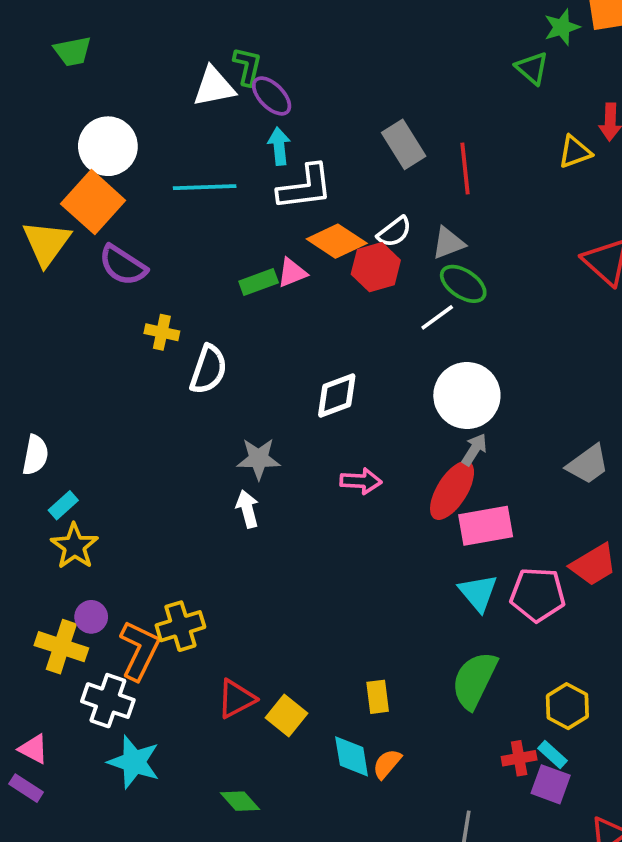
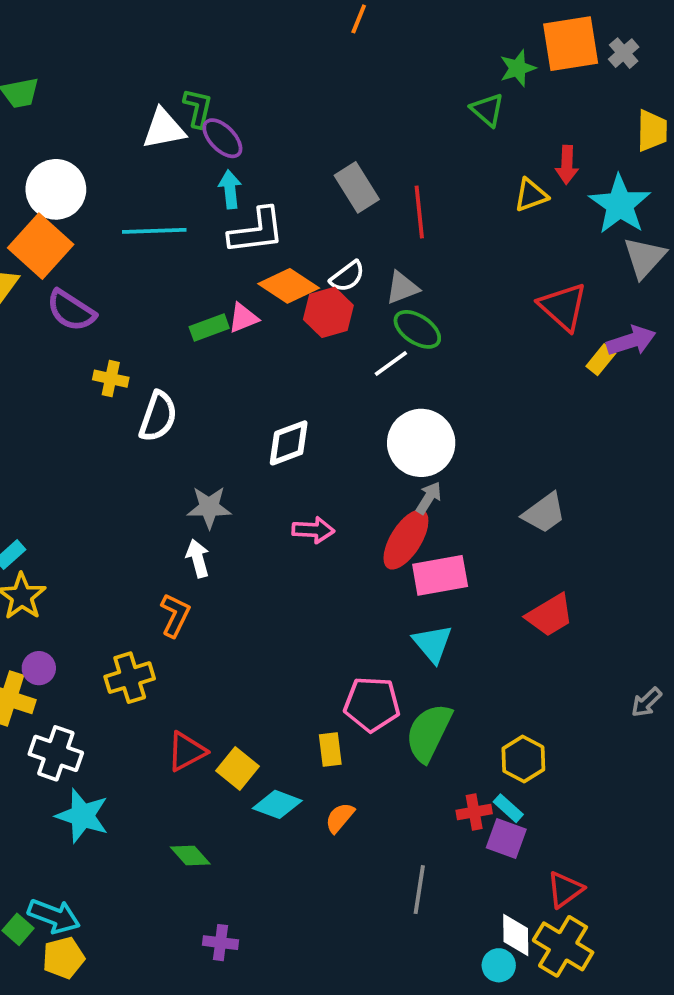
pink pentagon: (538, 595) -> (372, 704), moved
orange L-shape: (140, 650) -> (175, 615), moved, size x0.7
cyan diamond: (352, 756) -> (277, 804), moved, turned -60

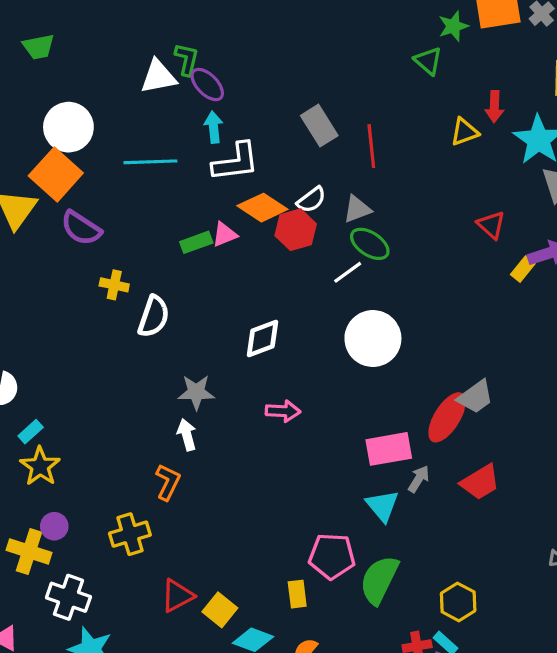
red triangle: (563, 307) -> (491, 225), size x0.7
gray arrow: (429, 498) -> (419, 479), moved
red ellipse: (406, 539) -> (447, 417), moved

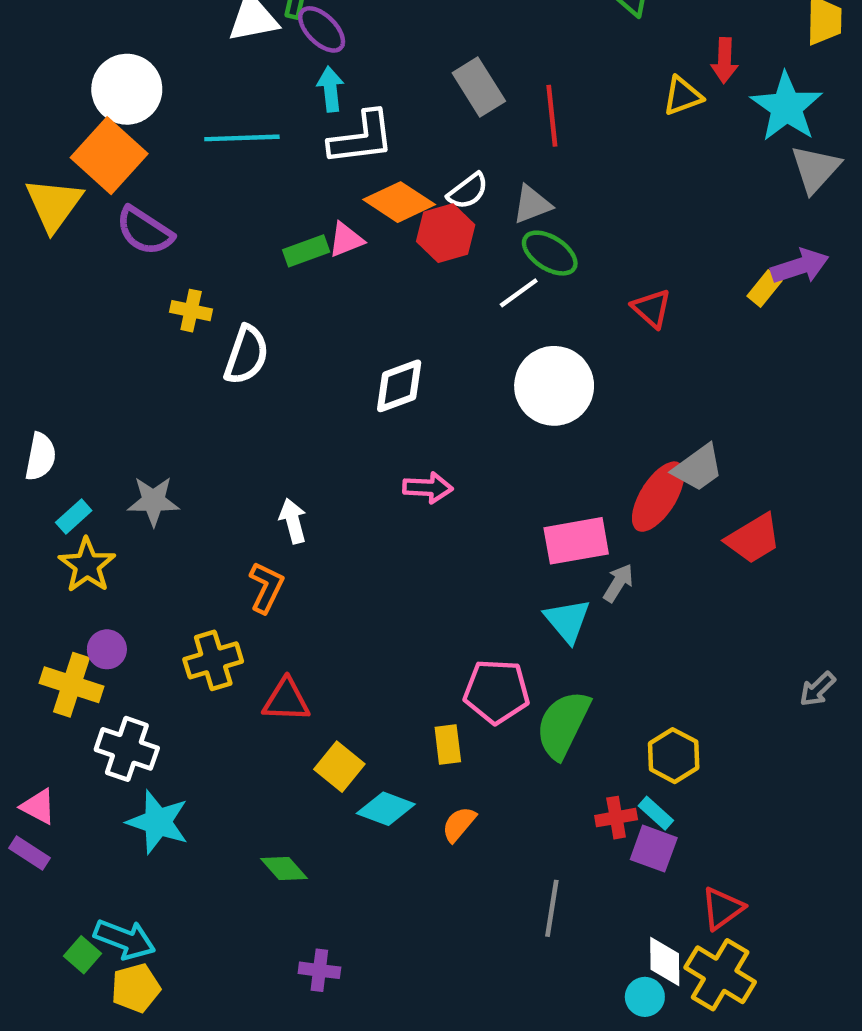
red triangle: (491, 225) -> (651, 308), moved
gray star: (196, 392) -> (153, 501), moved
red trapezoid: (480, 482) -> (753, 539), moved
red triangle: (177, 596) -> (286, 700), moved, turned 30

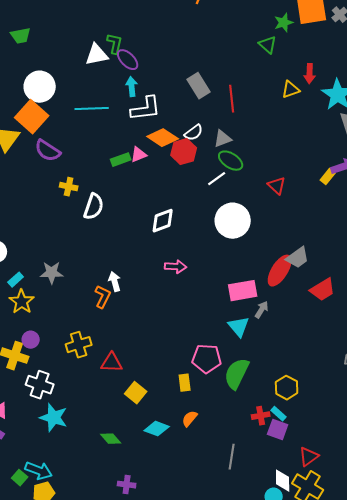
orange L-shape: (266, 587) -> (103, 297), moved
cyan diamond: (386, 809) -> (157, 429), moved

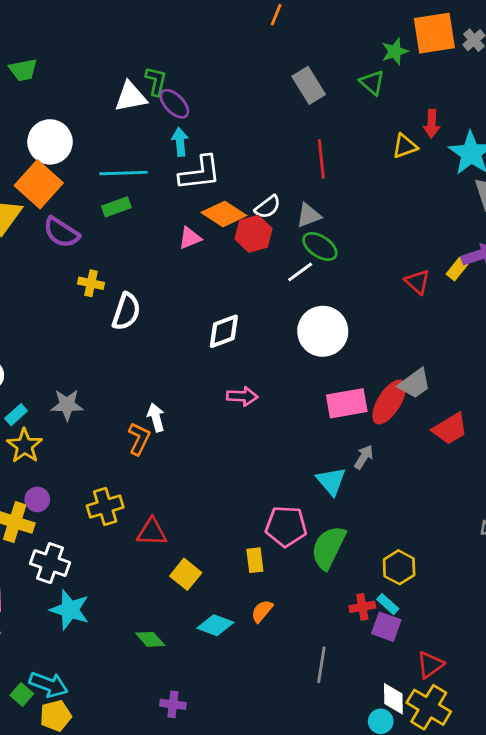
gray rectangle: (199, 86) -> (309, 85), moved
green rectangle: (121, 160) -> (116, 207), moved
red triangle: (277, 186) -> (417, 282), moved
pink rectangle: (243, 291) -> (347, 403), moved

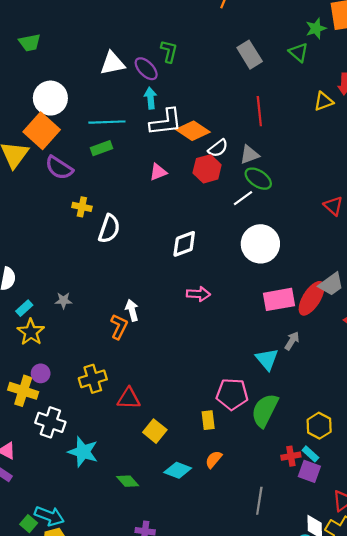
green L-shape: (156, 81) -> (169, 51), moved
orange diamond: (224, 214) -> (193, 131), moved
gray star: (67, 405) -> (63, 300), size x0.7
cyan star: (70, 610) -> (83, 452), moved

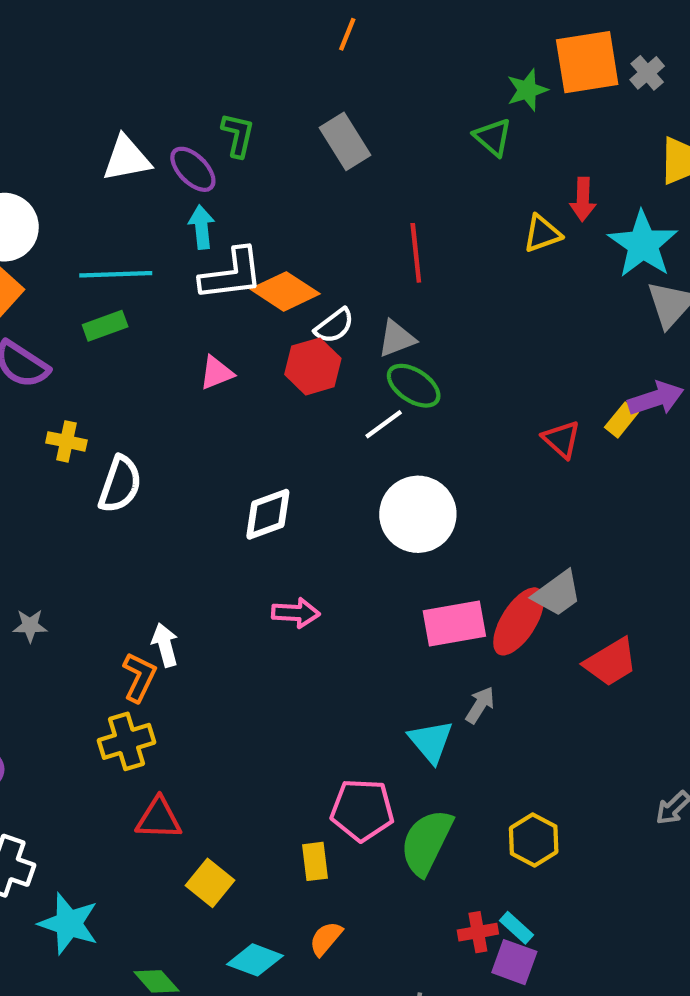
gray rectangle: (250, 55) -> (345, 141), moved
yellow cross: (93, 379) -> (126, 741), moved
yellow hexagon: (319, 426) -> (534, 840), moved

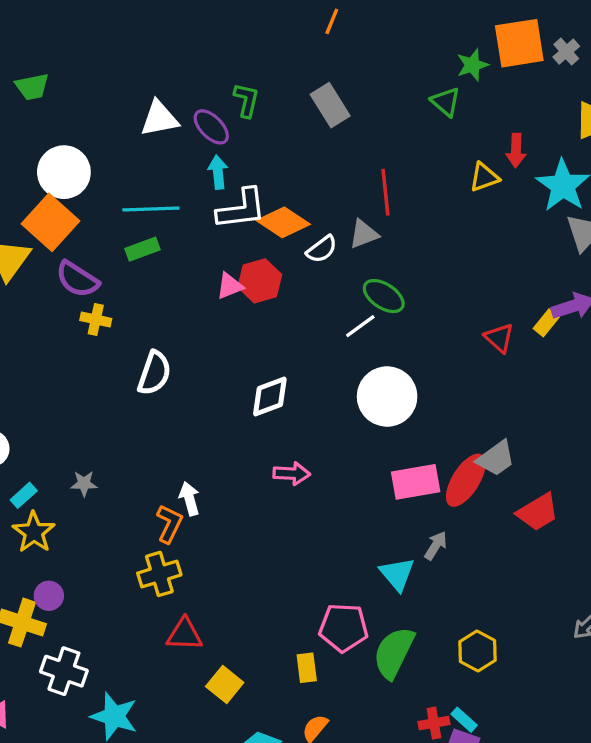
gray triangle: (396, 339) -> (364, 234), moved
red hexagon: (313, 366) -> (260, 281), moved
yellow cross: (66, 441) -> (96, 319), moved

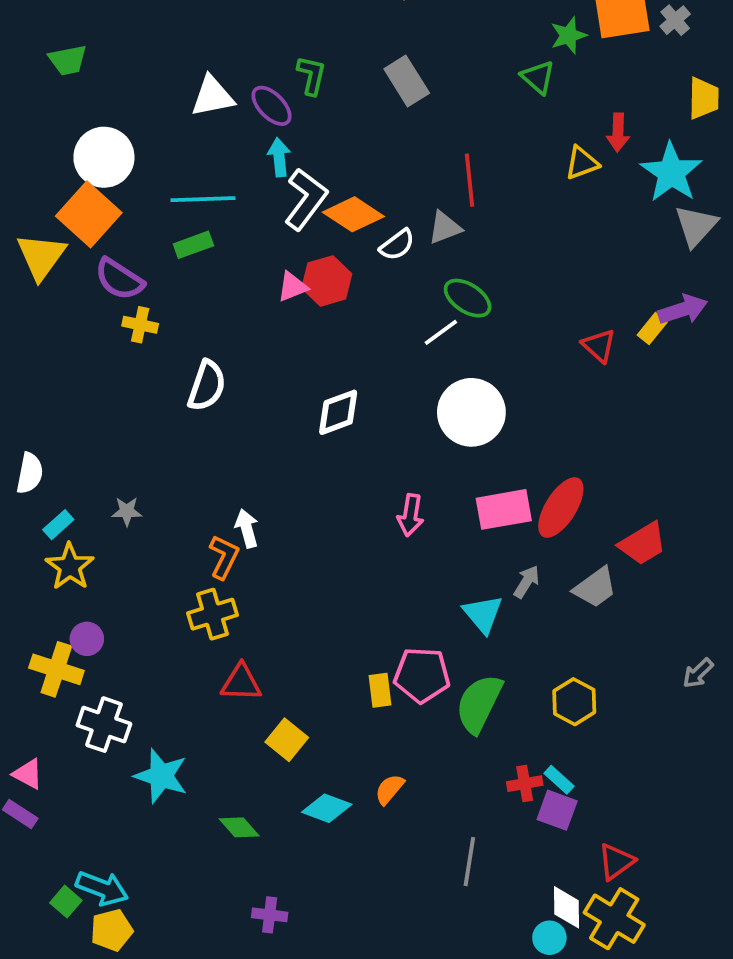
white L-shape: (241, 209) -> (306, 199), turned -46
gray trapezoid: (496, 458) -> (595, 587), moved
pink arrow: (292, 474) -> (410, 515), moved, turned 96
yellow rectangle: (307, 668) -> (380, 690), moved

